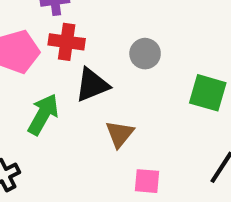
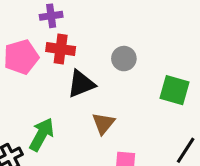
green arrow: (43, 114) -> (42, 134), moved

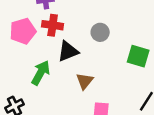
green arrow: (42, 134) -> (41, 73), moved

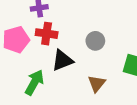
brown triangle: (85, 81) -> (97, 84), moved

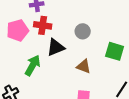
brown triangle: (97, 84) -> (84, 66), turned -49

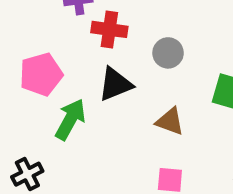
red cross: (43, 25) -> (109, 29), moved
pink pentagon: (18, 30) -> (41, 74), moved

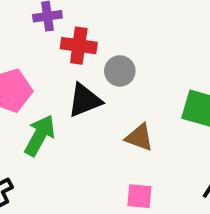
gray circle: (168, 53) -> (120, 71), moved

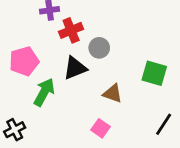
red cross: (79, 46) -> (71, 30), turned -30
pink square: (139, 196) -> (101, 128), moved, turned 30

